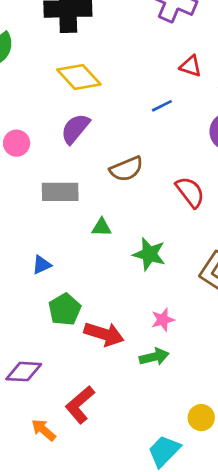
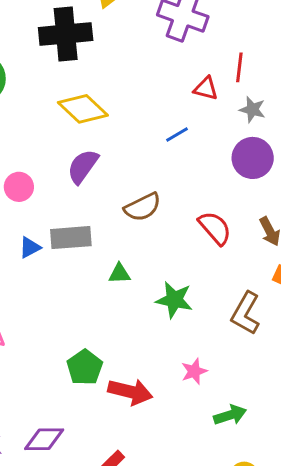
blue triangle: (42, 265) -> (30, 247), moved
green arrow: (154, 357) -> (230, 415), moved

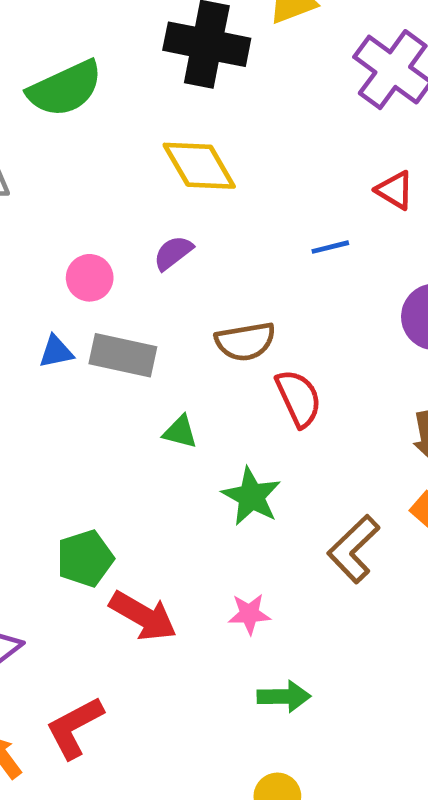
purple semicircle: (83, 166) -> (173, 253), size x0.7
pink circle: (19, 187) -> (90, 278), moved
red semicircle: (215, 228) -> (299, 398), moved

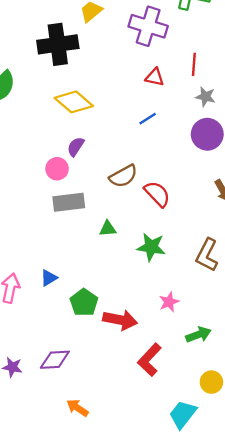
red triangle: (395, 190) -> (155, 77), moved
pink circle: (90, 278) -> (57, 169), moved
blue triangle: (56, 352) -> (49, 278), moved
red L-shape: (75, 727) -> (150, 360), moved

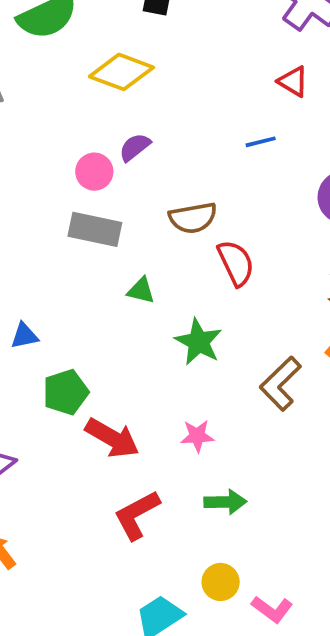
yellow diamond: (74, 102) -> (121, 72), moved, turned -39

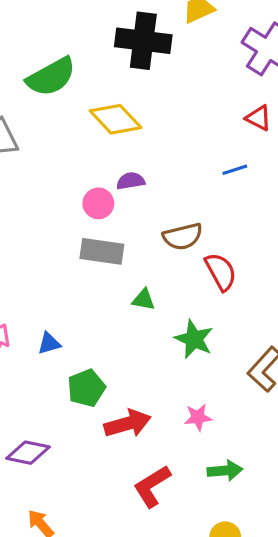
yellow diamond: (121, 72) -> (116, 119), turned 30
purple semicircle: (135, 147) -> (131, 181), turned 32
red arrow: (112, 438) -> (128, 424), turned -42

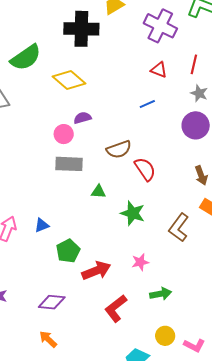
purple diamond: (28, 453) -> (52, 302), moved

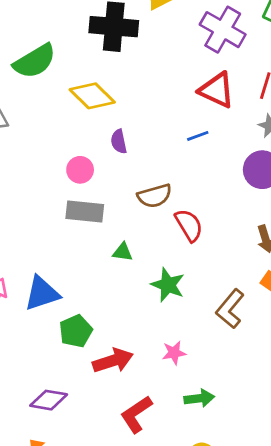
red triangle: (159, 70) -> (217, 90), size x1.6
purple semicircle: (82, 118) -> (119, 141), moved, turned -90
blue triangle: (42, 225) -> (42, 293), size x1.8

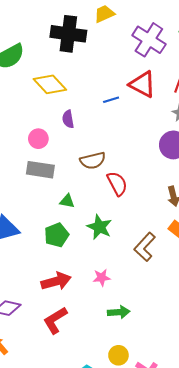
blue line: (198, 136) -> (111, 100), moved
green pentagon: (76, 331) -> (56, 235), moved
red L-shape: (136, 414) -> (55, 320), moved

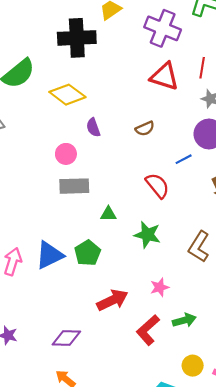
blue line: (111, 100) -> (184, 159), moved
brown semicircle: (93, 161) -> (145, 129), moved, size x0.7
green pentagon: (56, 235) -> (88, 253), moved
red L-shape: (55, 320) -> (148, 330), moved

